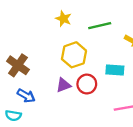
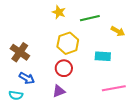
red circle: (87, 84) -> (64, 68), moved
purple triangle: (63, 85) -> (59, 91), moved

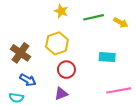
yellow arrow: (118, 31) -> (121, 23), moved
yellow hexagon: (68, 43) -> (57, 43), moved

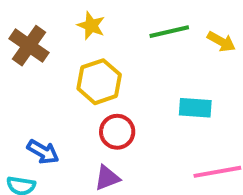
yellow star: (61, 11) -> (91, 26), moved
brown cross: (21, 53) -> (29, 46), moved

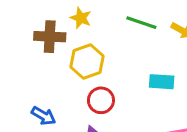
green line: (169, 32) -> (141, 23), turned 32
brown cross: (29, 46) -> (50, 37), moved, turned -32

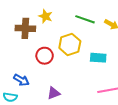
yellow hexagon: (87, 61) -> (70, 45), moved
red circle: (101, 100) -> (45, 56), moved

